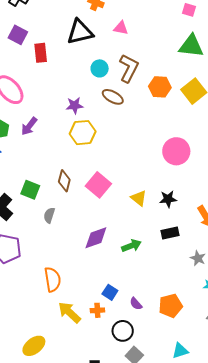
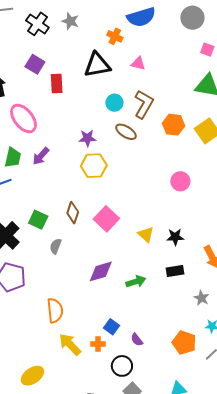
pink circle: (176, 151) -> (180, 181), moved, size x0.7
orange pentagon: (171, 306) -> (184, 343), moved, turned 30

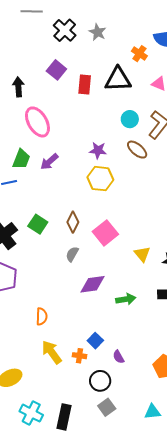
red rectangle: (57, 84) -> (85, 85), moved
gray semicircle: (56, 246) -> (72, 254), moved
orange semicircle: (55, 310) -> (42, 316), size x0.7

